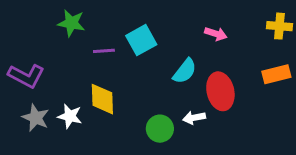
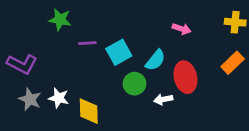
cyan square: (141, 40) -> (119, 52), moved
orange rectangle: (276, 74) -> (233, 63), turned -30
yellow diamond: (102, 99) -> (89, 111), moved
green circle: (160, 129) -> (135, 84), moved

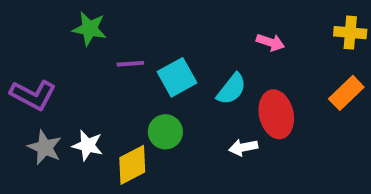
green circle: (135, 84) -> (165, 132), moved
yellow diamond: (89, 111) -> (132, 165), turned 64

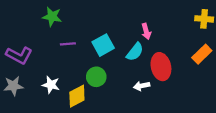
pink arrow: (270, 42) -> (146, 31), moved, turned 56
purple line: (130, 64) -> (68, 44), moved
gray star: (45, 147) -> (13, 86), moved, turned -30

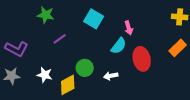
purple line: (68, 44) -> (60, 39), turned -32
cyan square: (103, 45) -> (94, 19), moved, turned -30
white arrow: (142, 86) -> (111, 76), moved

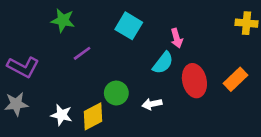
orange rectangle: (178, 48) -> (236, 79), moved
white star: (45, 75) -> (62, 115), moved

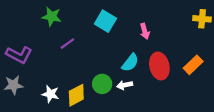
cyan semicircle: (163, 63) -> (130, 63), moved
green circle: (116, 93) -> (102, 84), moved

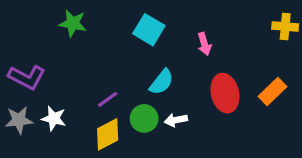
purple line: (67, 44) -> (108, 99), moved
cyan semicircle: (130, 63) -> (162, 82), moved
white star: (50, 94) -> (54, 118), moved

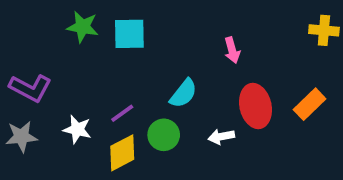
cyan square: (149, 30) -> (129, 34), moved, turned -32
white star: (54, 118) -> (77, 129), moved
white arrow: (176, 120) -> (221, 137), moved

